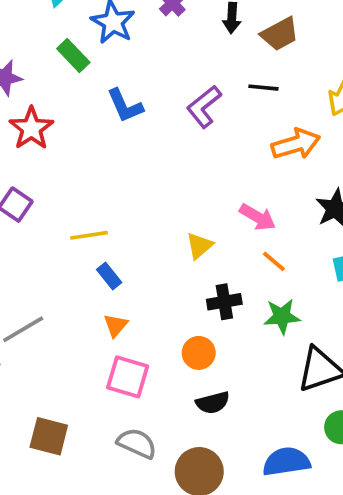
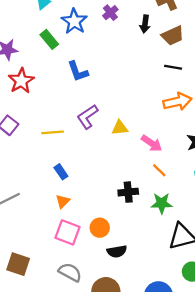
black line: (263, 88) -> (173, 67), moved
purple L-shape: (204, 107) -> (87, 117), moved
yellow line: (89, 235) -> (53, 132), moved
yellow triangle: (199, 246) -> (120, 128), moved, turned 30
orange circle: (199, 353) -> (100, 228), moved

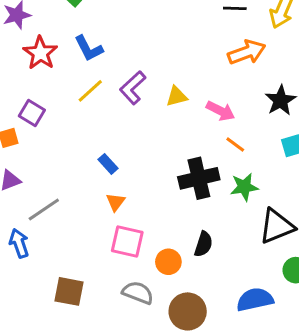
blue L-shape: (78, 71) -> (89, 48), moved
yellow line: (53, 132) -> (90, 91), moved, turned -30
black cross: (128, 192) -> (199, 178), size x1.5
orange circle: (100, 228) -> (168, 262), moved
black semicircle: (117, 251) -> (203, 244), moved, turned -54

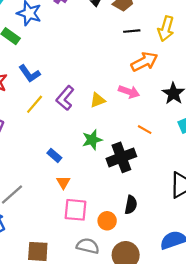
pink arrow: (221, 111) -> (129, 92), moved
green star: (244, 187) -> (92, 140), moved

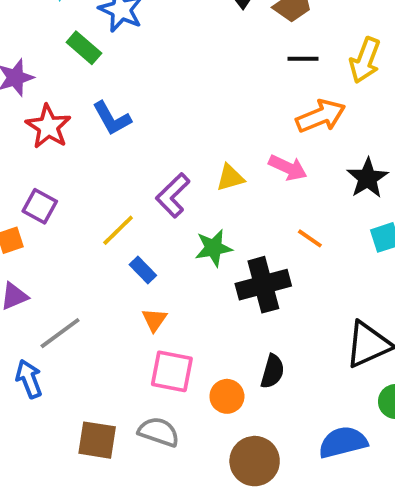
purple L-shape: (65, 98) -> (173, 195), moved
yellow line: (35, 104) -> (118, 230), moved
gray semicircle: (88, 246) -> (159, 432), moved

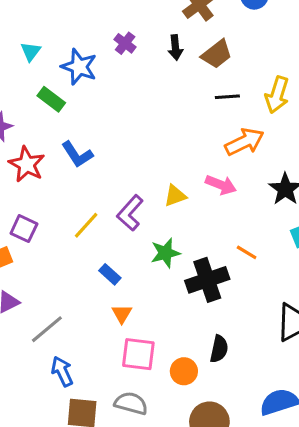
yellow line: (118, 230) -> (86, 225), moved
orange line: (310, 238) -> (247, 252), moved
blue arrow: (29, 379) -> (62, 371), moved

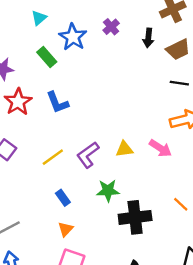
orange line: (247, 252) -> (181, 204), moved

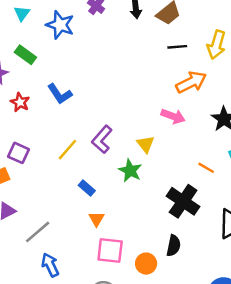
green rectangle: (47, 57) -> (25, 55), moved
red star: (18, 102) -> (20, 102), size x0.7
yellow triangle: (124, 149) -> (146, 144), moved, turned -48
green star: (108, 191) -> (130, 171), turned -30
black cross: (135, 217) -> (183, 201), moved, turned -36

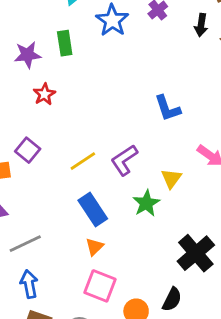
green rectangle: (25, 55) -> (65, 43), turned 30
blue L-shape: (60, 94) -> (167, 108), moved
blue rectangle: (87, 188) -> (93, 210), size x1.6

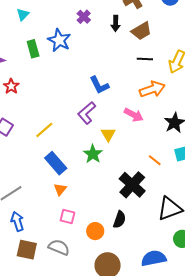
blue star: (112, 20) -> (59, 40), moved
green rectangle: (65, 43) -> (33, 49), moved
purple L-shape: (124, 160) -> (87, 113), moved
pink square: (100, 286) -> (68, 216), size x0.7

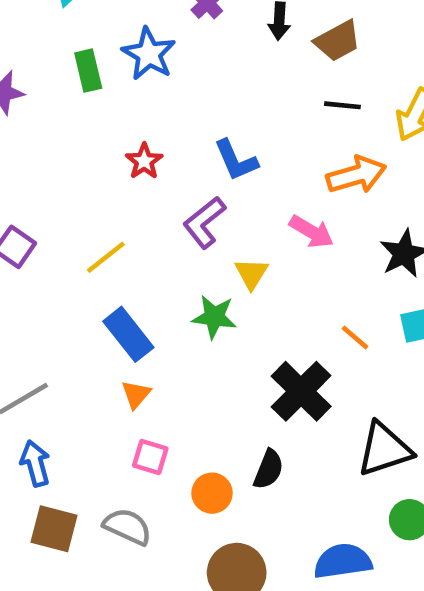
red star: (11, 86) -> (144, 161), moved
green star: (93, 154) -> (214, 317), turned -30

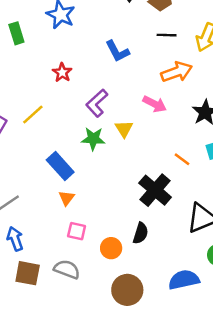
green rectangle: (88, 71) -> (16, 33), moved
blue L-shape: (236, 160) -> (117, 51), moved
yellow line: (106, 257) -> (33, 114), moved
green star: (214, 317) -> (93, 139), moved

